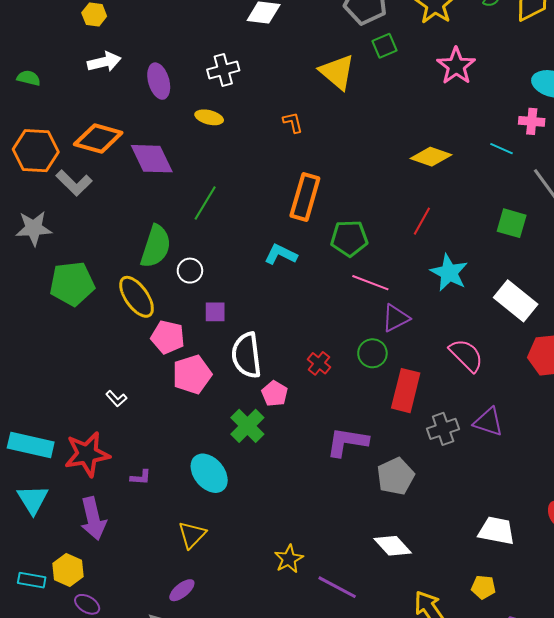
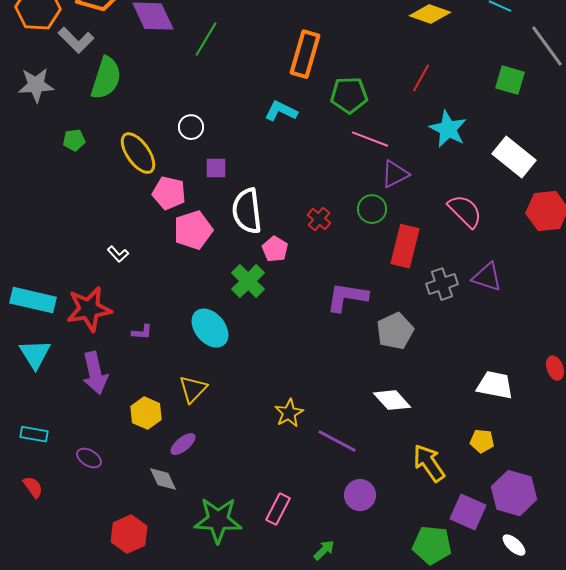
green line: (205, 203) -> (206, 39), moved
green semicircle: (156, 246) -> (106, 78), moved
green pentagon: (72, 284) -> (74, 140), size x0.5
yellow hexagon: (68, 570) -> (146, 413), moved

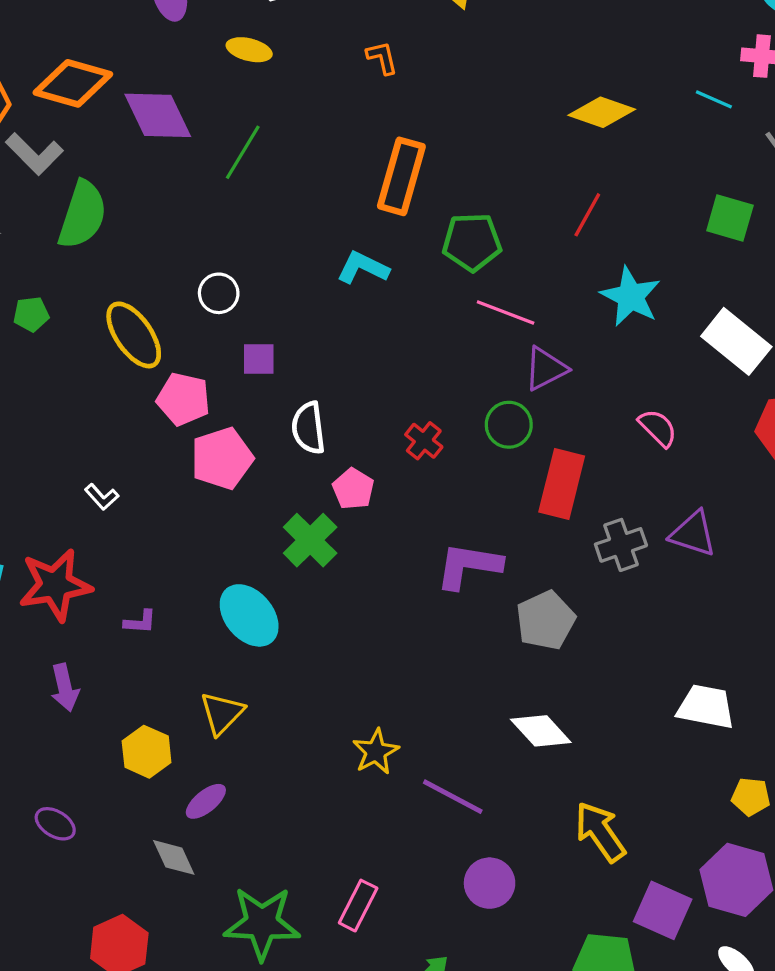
white semicircle: (247, 211) -> (308, 428), size x0.7
pink semicircle: (465, 211) -> (658, 428), size x0.7
purple arrow: (95, 373) -> (65, 688), size x0.7
yellow pentagon: (482, 441) -> (751, 797), moved

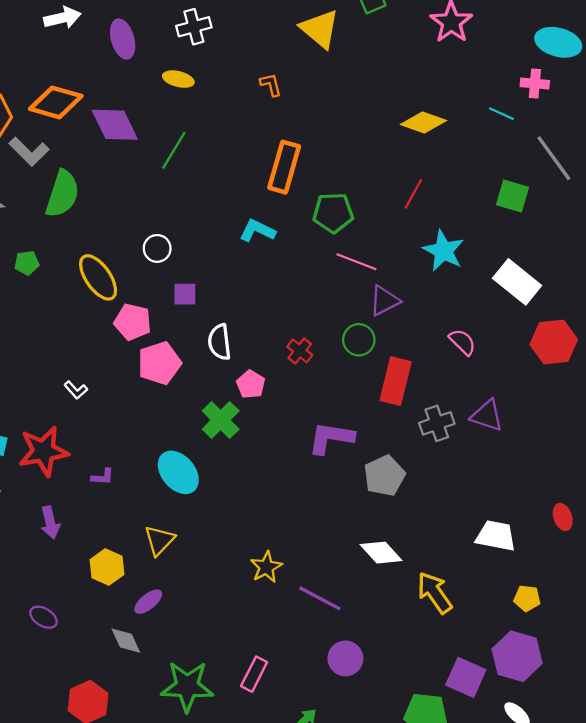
yellow arrow: (600, 832) -> (435, 593), moved

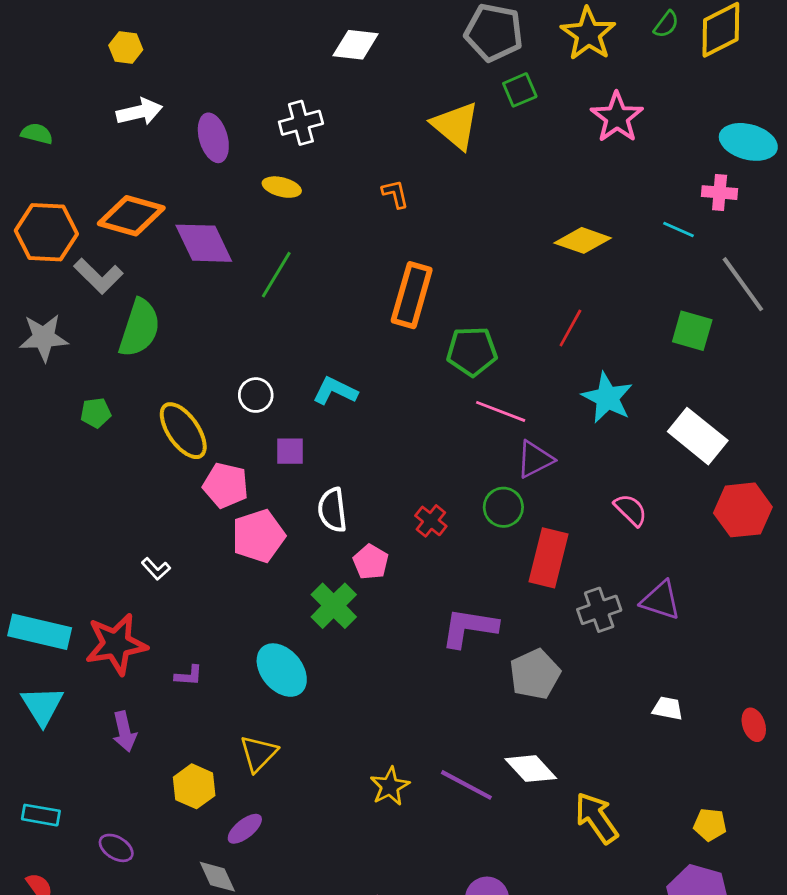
cyan L-shape: (257, 231) -> (335, 391), moved
white trapezoid: (496, 536) -> (668, 708), moved, size x0.6
purple line: (320, 598) -> (466, 785), moved

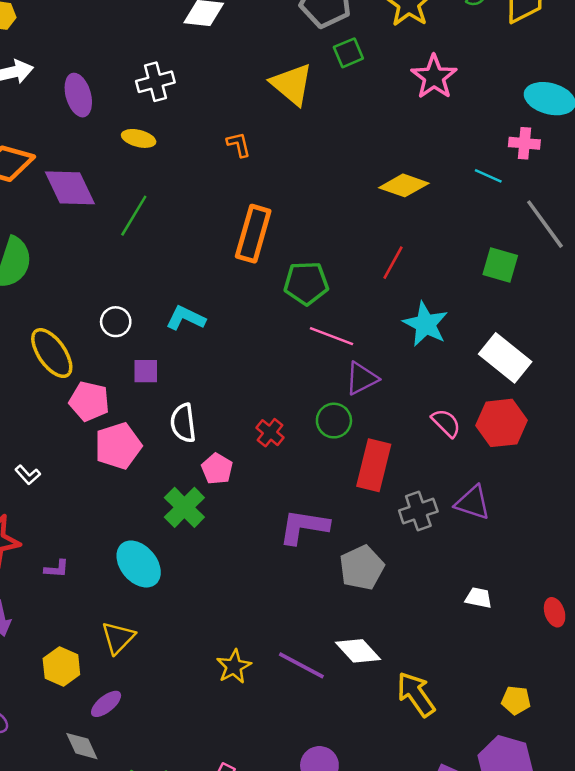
red hexagon: (743, 510) -> (502, 423), moved

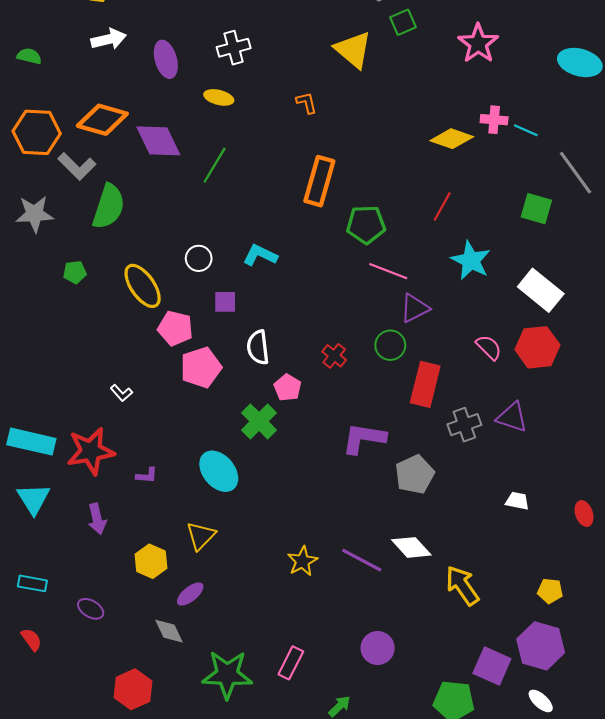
pink cross: (524, 143) -> (494, 120), moved

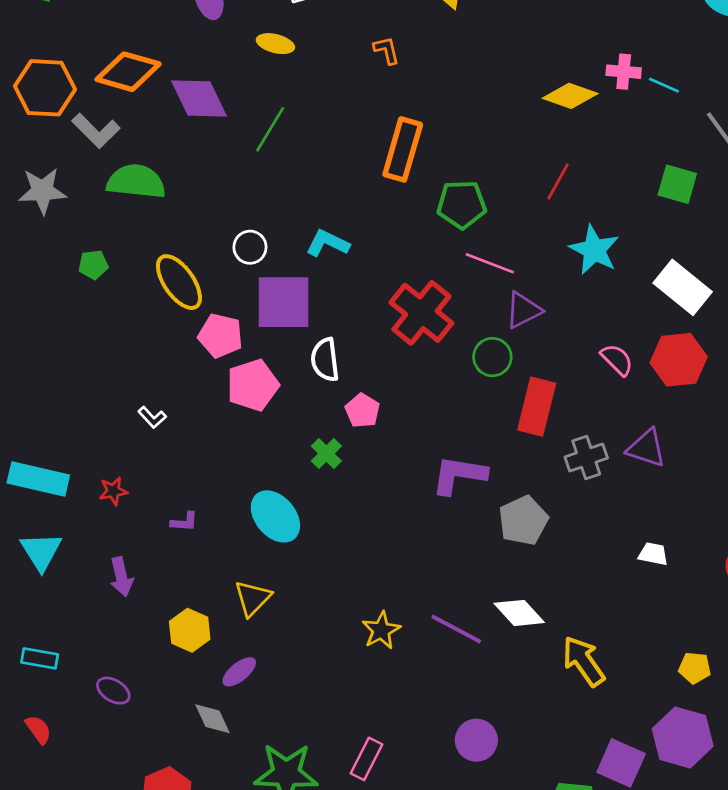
green semicircle: (109, 206) -> (136, 182), turned -102
purple square: (225, 302) -> (283, 302), size x2.0
red cross: (334, 356) -> (421, 313), moved, size x2.0
green cross: (259, 421) -> (326, 454), size x0.7
red star: (91, 451) -> (113, 491), size x0.5

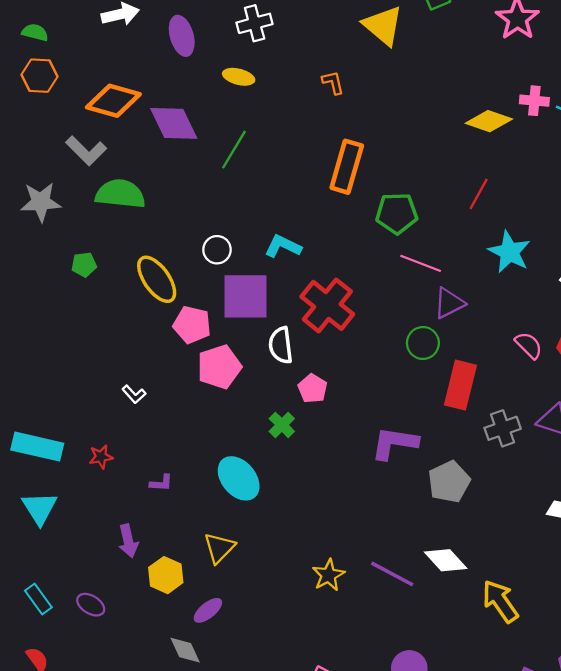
orange hexagon: (45, 88) -> (40, 76), moved, size x0.7
red cross: (421, 313) -> (327, 305), moved
purple arrow: (121, 577) -> (128, 541), moved
cyan rectangle: (40, 658) -> (38, 599), turned 44
purple ellipse: (113, 691) -> (91, 605), moved

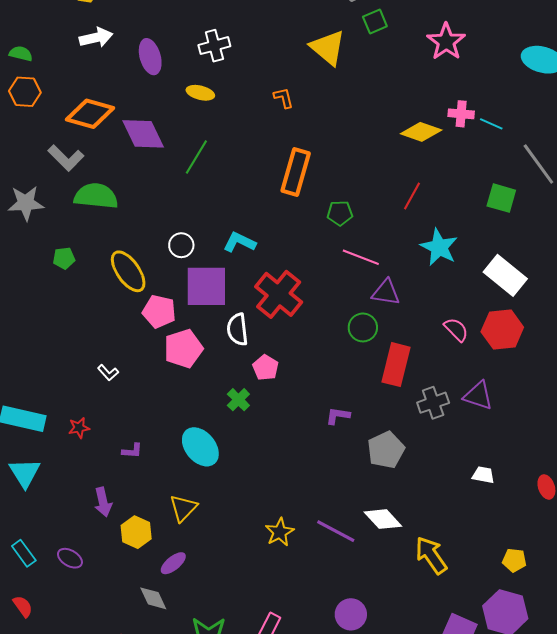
green pentagon: (397, 213) -> (340, 213), size x0.7
purple triangle: (449, 303) -> (386, 292), turned 36
purple L-shape: (394, 443) -> (338, 416), size x0.6

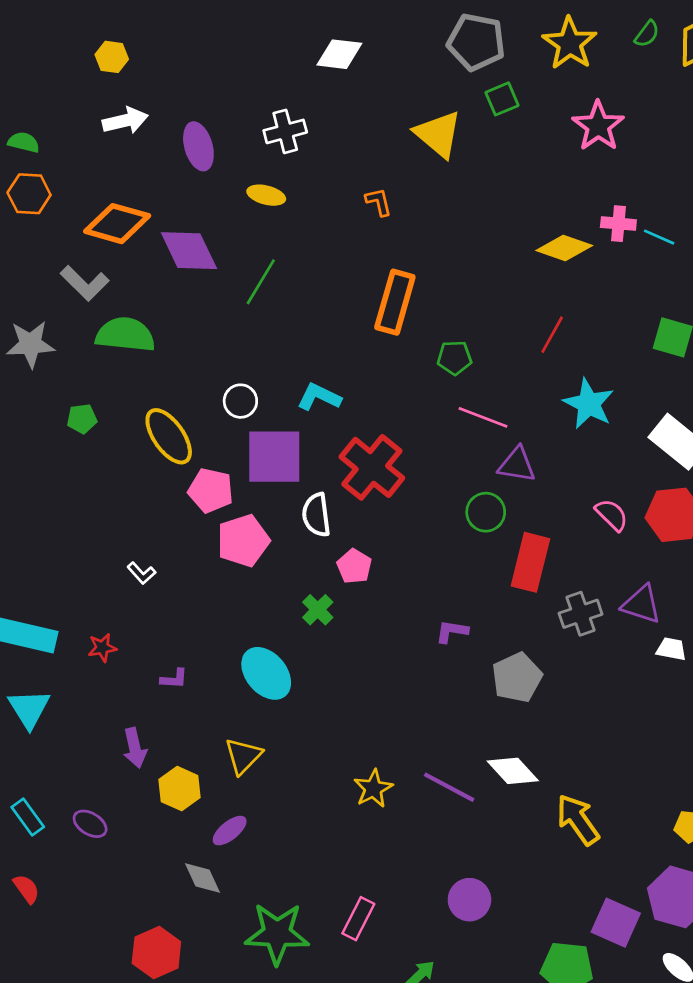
white trapezoid: (483, 475) -> (671, 649), moved

